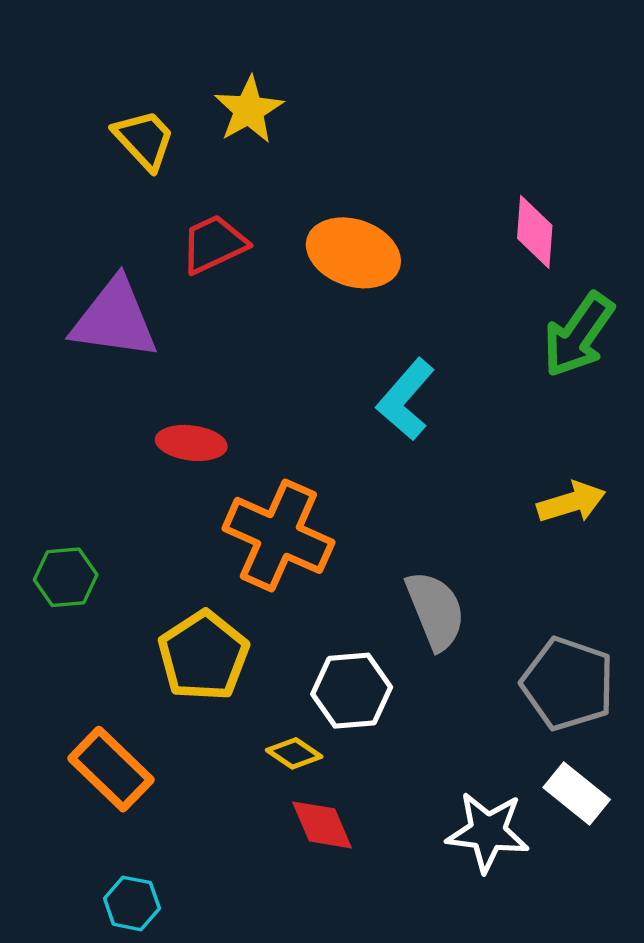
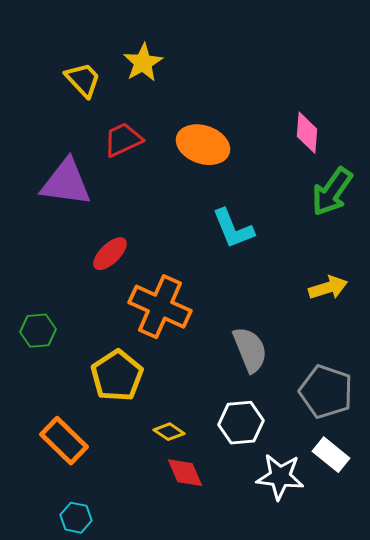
cyan L-shape: (406, 399) -> (233, 229), turned -63
red ellipse: (191, 443) -> (110, 254), turned -51
white hexagon: (352, 691) -> (241, 423), moved

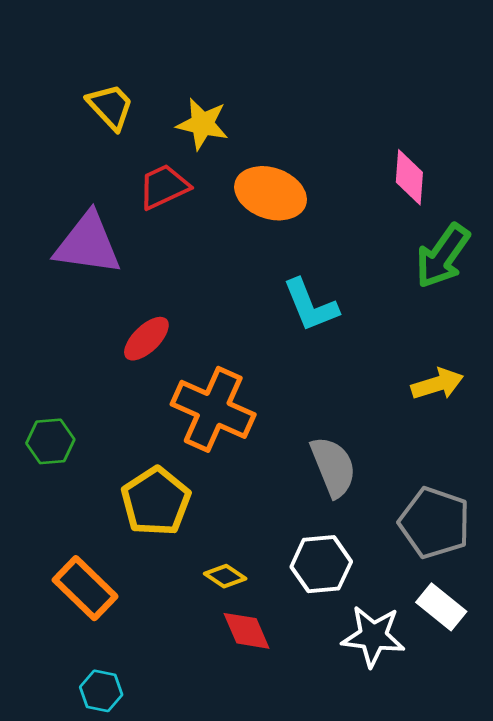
yellow star: (143, 63) -> (202, 124), moved, turned -30

